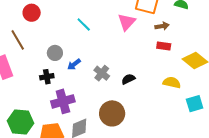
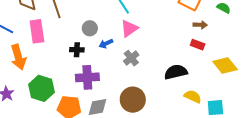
pink triangle: (127, 22) -> (129, 28), moved
black semicircle: (128, 79) -> (176, 72), moved, size x1.6
yellow semicircle: (172, 82) -> (193, 96), moved

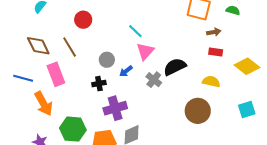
black semicircle: (176, 72) -> (175, 67), moved
yellow semicircle: (193, 96) -> (211, 82), moved
brown circle: (133, 100) -> (198, 111), moved

